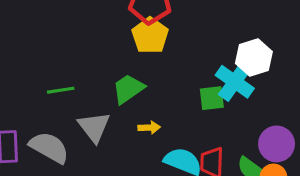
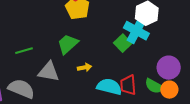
green square: (212, 98) -> (123, 43), turned -30
gray triangle: (94, 127) -> (49, 72), turned -35

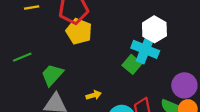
green trapezoid: (68, 44) -> (52, 75), moved
green line: (24, 51) -> (22, 57), moved

